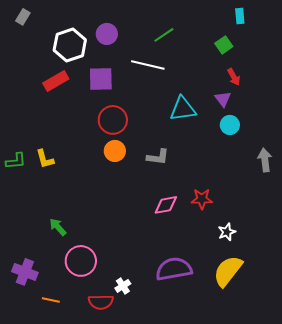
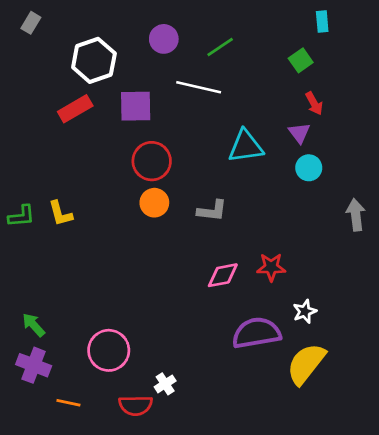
purple circle: (107, 34) -> (164, 39), moved
green arrow: (58, 227) -> (34, 325), moved
purple semicircle: (174, 269) -> (256, 333), moved

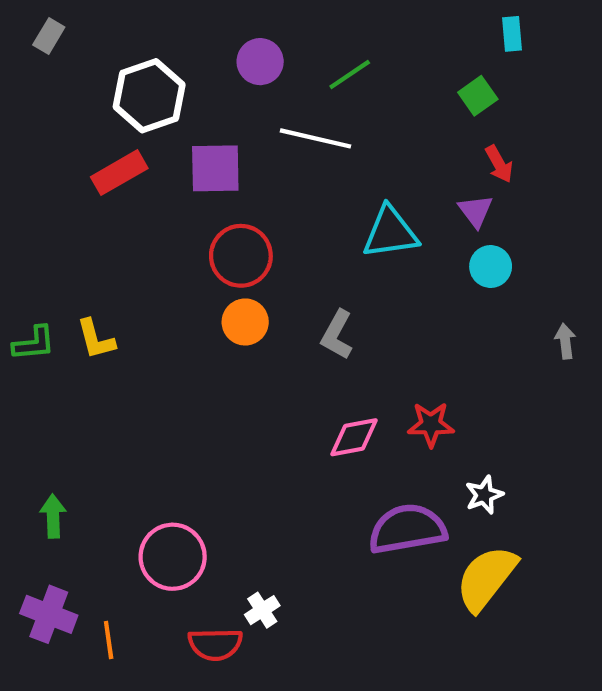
gray L-shape: (212, 211) -> (337, 335), turned 112
gray arrow: (356, 215) -> (565, 341), size x0.7
green arrow: (34, 325) -> (53, 516), turned 40
purple cross: (34, 365) -> (49, 614), moved
orange line: (68, 403) -> (109, 640), turned 70

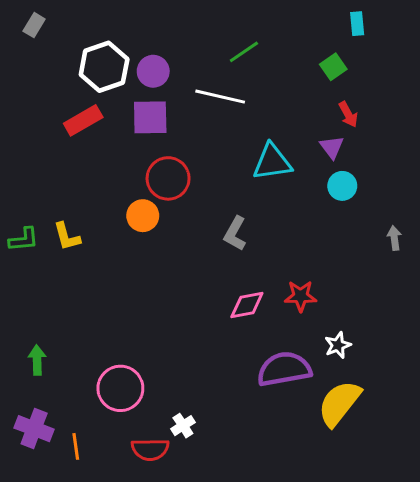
purple circle: (260, 62) -> (153, 71), moved
orange circle: (245, 322) -> (143, 216), moved

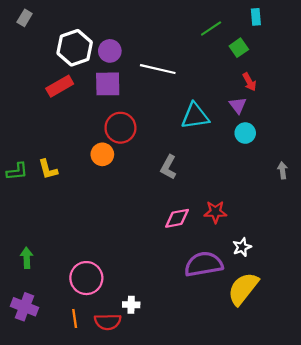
green line: (244, 52) -> (211, 29), moved
white cross: (183, 426) -> (131, 305), turned 35
orange line: (76, 446) -> (75, 319), moved

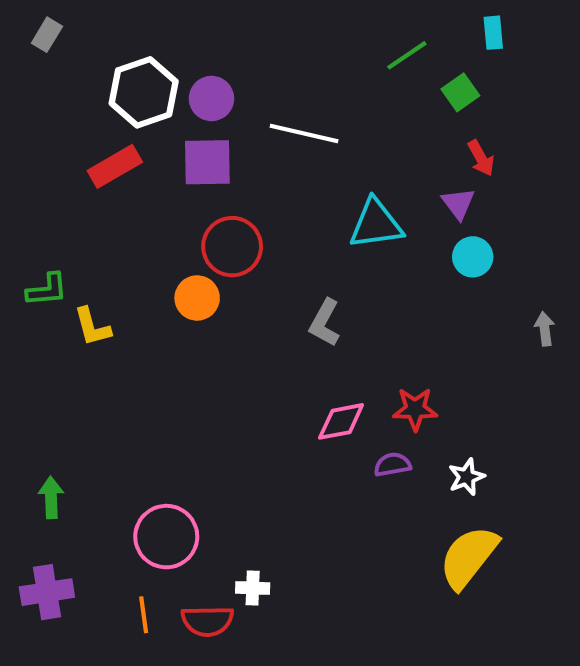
green L-shape: (17, 171) -> (47, 290), moved
purple semicircle: (204, 264) -> (392, 465), moved, size x0.5
purple cross: (25, 307) -> (47, 592), turned -30

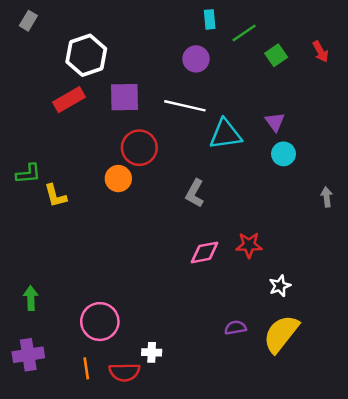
cyan rectangle: (493, 33) -> (210, 19), moved
purple circle: (211, 98) -> (196, 59), moved
white line: (304, 133) -> (185, 106), moved
red arrow: (481, 158) -> (320, 52), moved
purple semicircle: (392, 465) -> (235, 328), moved

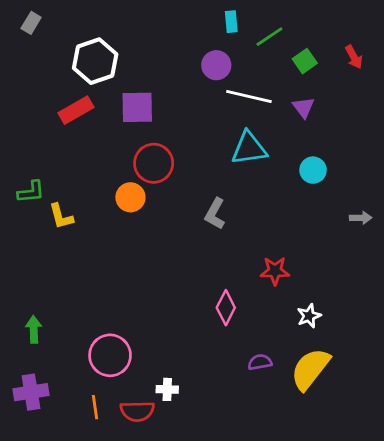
white line: (185, 106) -> (249, 97), moved
purple triangle: (275, 122) -> (303, 107), moved
gray arrow: (327, 197) -> (361, 218), turned 96
pink diamond: (205, 252) -> (226, 308), moved, turned -52

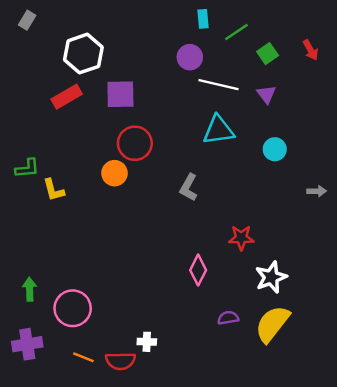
white star: (309, 316) -> (271, 277), size x1.5
pink circle: (110, 355) -> (73, 308), moved
orange line: (95, 407) -> (83, 357), turned -60

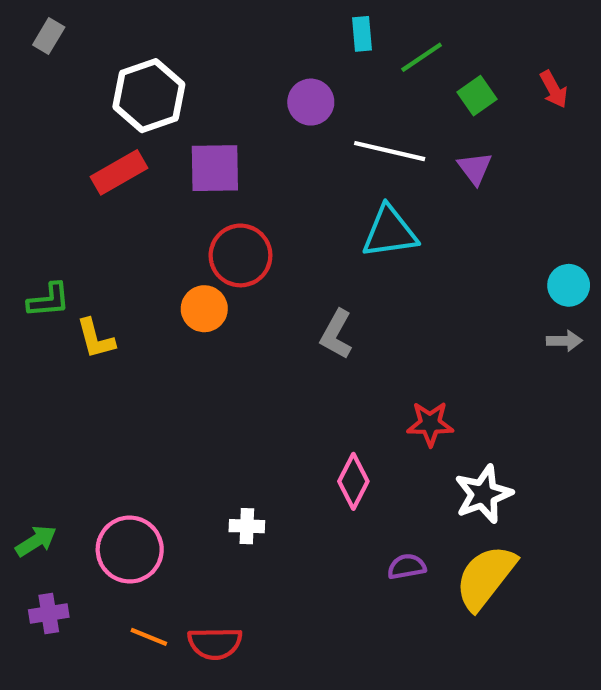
purple circle: (190, 57) -> (311, 102), moved
cyan circle: (275, 149) -> (569, 285), moved
green arrow: (30, 289) -> (36, 541), moved, turned 60
white cross: (147, 342) -> (247, 526), moved
purple cross: (27, 344) -> (49, 613), size x0.7

